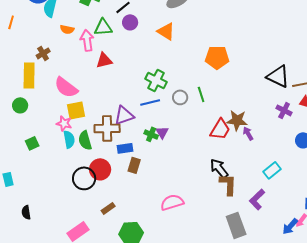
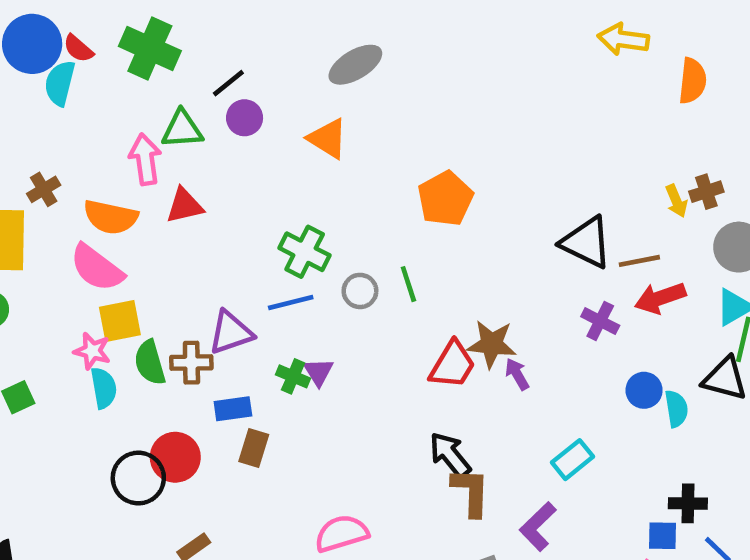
orange semicircle: (67, 29) -> (111, 217), moved, size x1.6
orange pentagon: (217, 57) -> (445, 199), turned -30
brown cross: (107, 128) -> (191, 363), size x0.7
green semicircle: (85, 140) -> (150, 363), moved

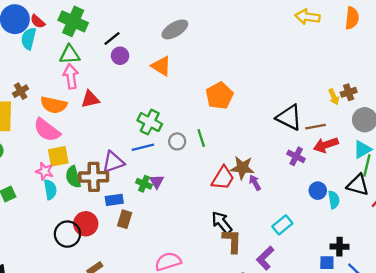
orange semicircle: (693, 81) -> (352, 18), moved
green triangle: (182, 129) -> (70, 55), moved
brown cross: (191, 363) -> (94, 177), size x1.4

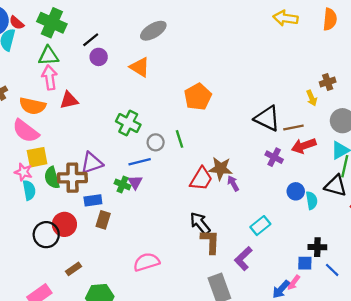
brown cross: (349, 92) -> (328, 82), moved
blue line: (143, 147) -> (140, 162), moved

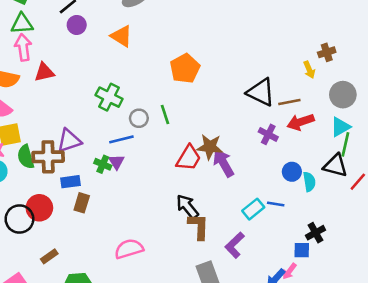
purple arrow: (233, 183) -> (223, 163), size x1.6
black cross: (317, 247) -> (315, 233), turned -30
blue line: (332, 270) -> (276, 204), moved, turned -35

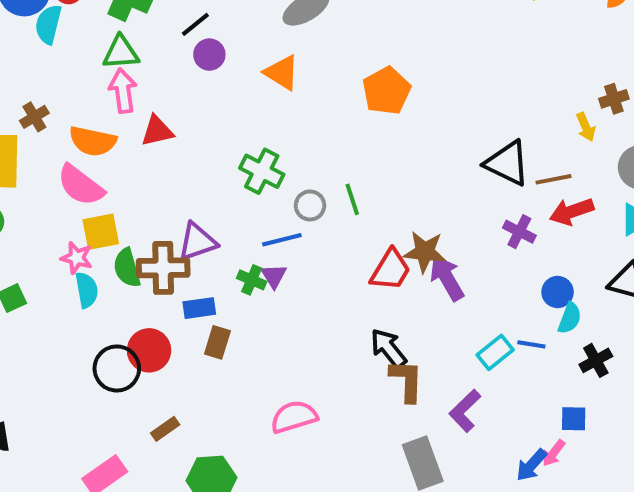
orange pentagon: (185, 69) -> (386, 91), moved
cyan semicircle: (309, 182) -> (570, 318), moved, turned 30
black cross: (315, 233) -> (596, 360), moved

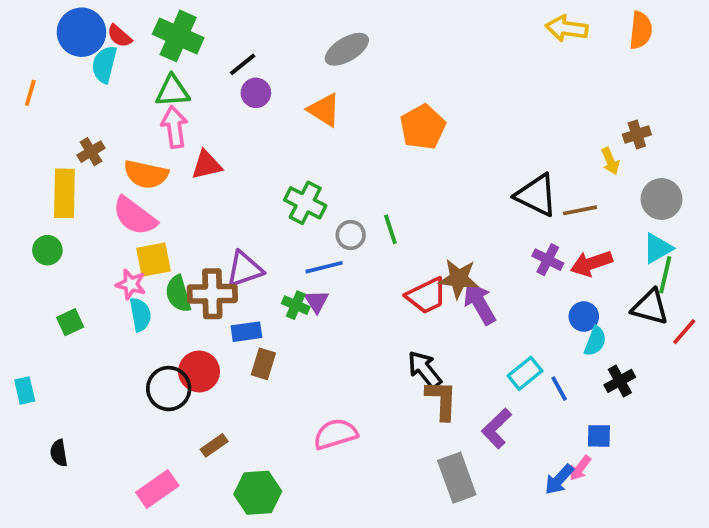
red arrow: (572, 212) -> (591, 263), moved
red trapezoid: (391, 270) -> (426, 296), turned 33
blue line: (531, 344) -> (559, 389), moved, turned 52

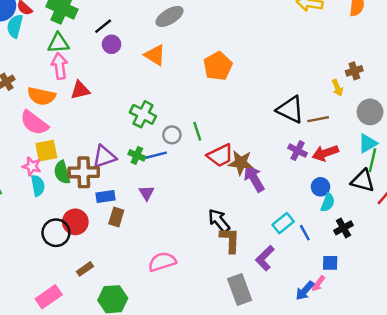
red trapezoid: (426, 296) -> (220, 155), moved
purple triangle: (317, 301) -> (147, 193), moved
green cross: (296, 305) -> (137, 155), moved

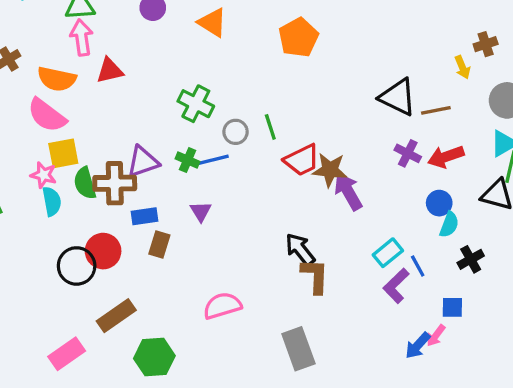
purple L-shape: (265, 258) -> (396, 286), moved
brown rectangle: (85, 269) -> (116, 316), size x1.6
gray rectangle: (240, 289) -> (298, 349), moved

